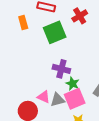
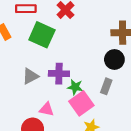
green square: (55, 32) -> (42, 35), turned -30
gray triangle: (58, 100) -> (30, 76), moved

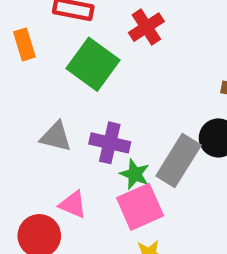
gray triangle: (30, 76) -> (56, 137), turned 30
gray rectangle: (106, 86) -> (179, 160), moved, size x1.6

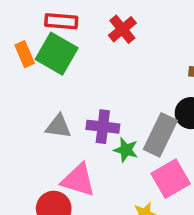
green square: (93, 64) -> (57, 54), moved
pink triangle: (73, 204) -> (78, 180), size x1.5
pink square: (140, 207) -> (171, 179), moved

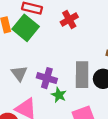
gray triangle: (58, 126) -> (19, 73), turned 36
gray rectangle: (160, 135) -> (82, 75), moved, turned -35

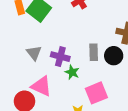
gray rectangle: (82, 75) -> (94, 52), size x0.7

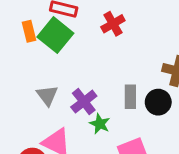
purple cross: (60, 57) -> (84, 102), turned 36

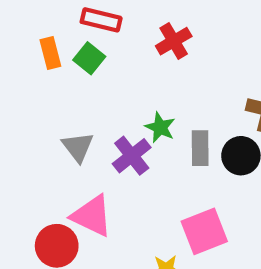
green square: (55, 35) -> (89, 58), size x0.6
green star: (100, 124) -> (160, 127), moved

